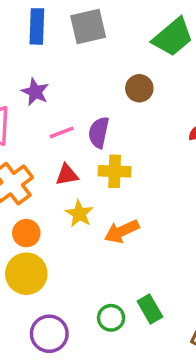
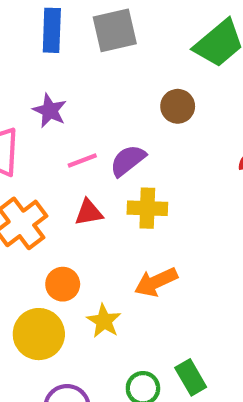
purple semicircle: (99, 132) -> (128, 161), turned 40
yellow star: (79, 214) -> (104, 321), moved
orange circle: (26, 233) -> (63, 284), moved

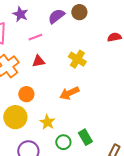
purple semicircle: (128, 161) -> (56, 16), moved
yellow cross: (147, 208) -> (77, 59), moved, turned 30
yellow star: (104, 321) -> (47, 122), moved

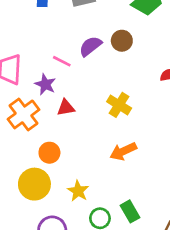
purple star: (20, 14) -> (45, 84), moved
pink line: (35, 37) -> (62, 61), moved, turned 48
orange arrow: (69, 93) -> (123, 151), moved

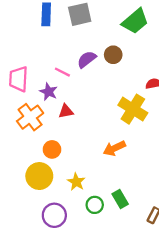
yellow cross: (119, 105) -> (133, 109), moved, size x1.4

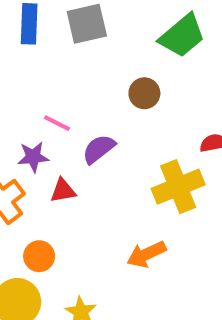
purple semicircle: (87, 59) -> (99, 149), moved
purple star: (49, 92) -> (33, 157), turned -30
yellow cross: (133, 109) -> (178, 187), turned 36

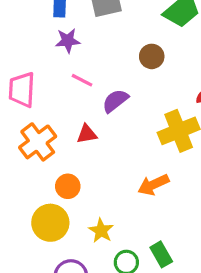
purple star: (33, 157) -> (68, 41), moved

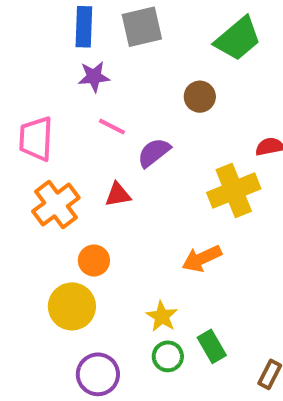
yellow star: (101, 231) -> (162, 316), moved

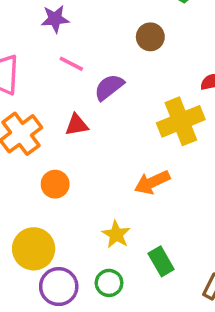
yellow circle: (72, 306) -> (34, 249), moved
green circle: (168, 356) -> (109, 283), moved

